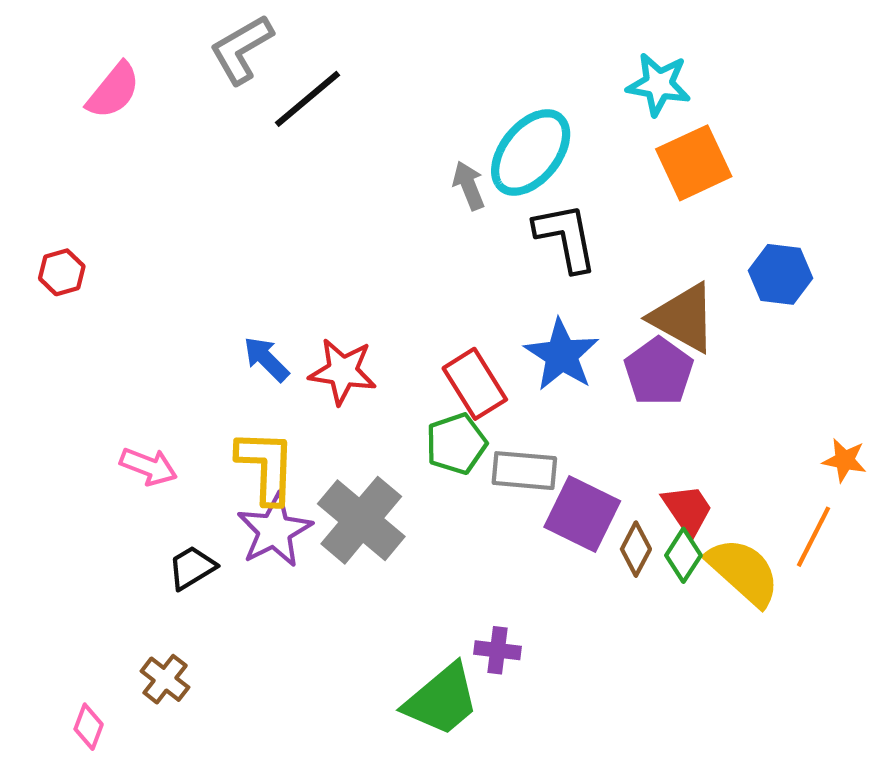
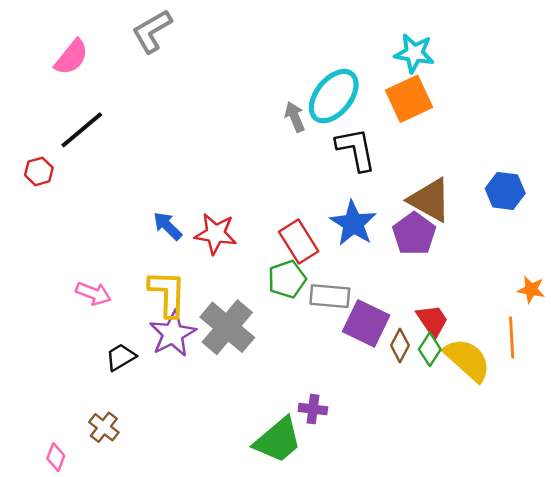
black line: (308, 99) -> (82, 130), moved
orange square: (694, 163) -> (409, 99), moved
blue hexagon: (781, 274) -> (505, 191), moved
orange line: (814, 537) -> (512, 338), turned -30

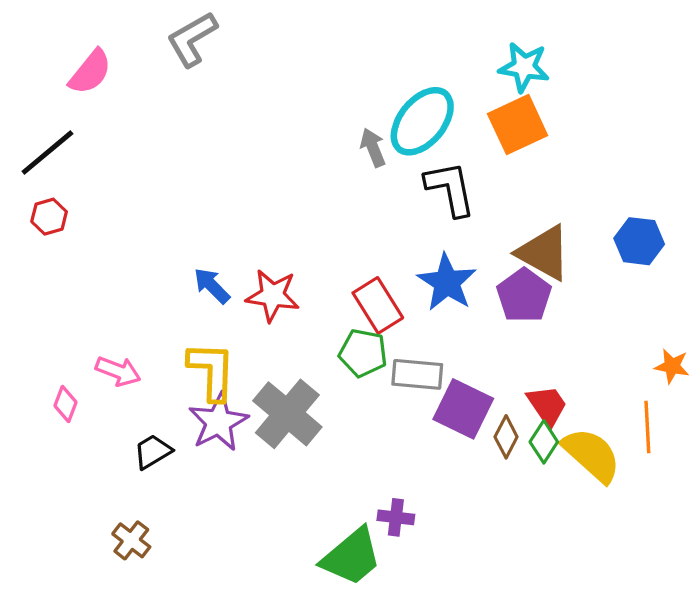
black line: (82, 130) -> (47, 152), moved
green pentagon: (287, 279) -> (363, 353), turned 30
pink diamond: (56, 457) -> (66, 404), moved

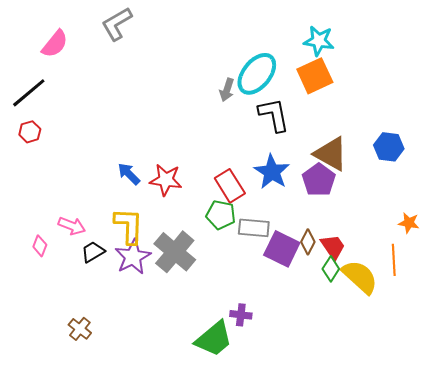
gray arrow: (373, 148) -> (227, 90), turned -140
brown diamond: (506, 437) -> (308, 242), moved
black trapezoid: (153, 452) -> (93, 252), moved

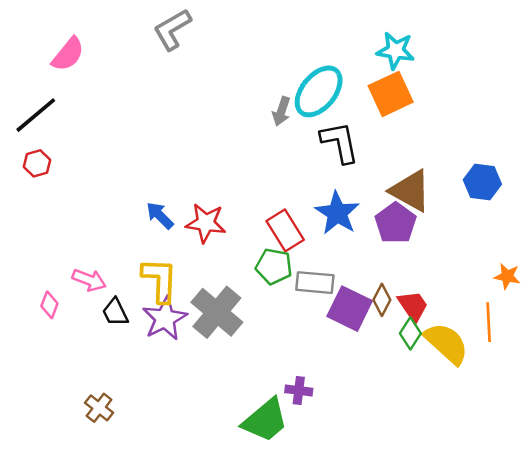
gray L-shape: (117, 24) -> (172, 29), moved
black trapezoid: (93, 252) -> (115, 312), turned -85

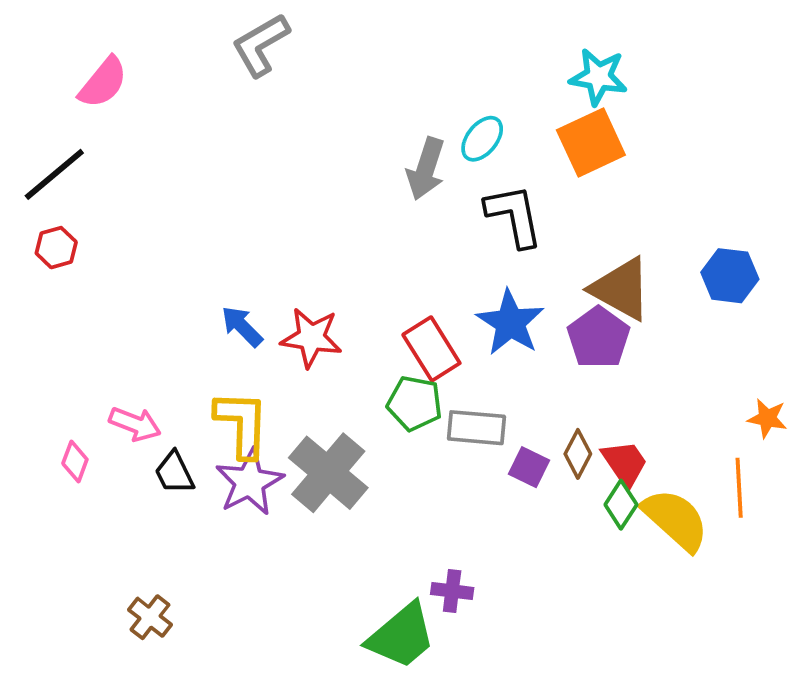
cyan ellipse: (319, 91) -> (482, 139), size x0.6
gray arrow: (281, 111) -> (426, 169), size x1.4
purple square: (350, 309) -> (529, 467), size x0.6

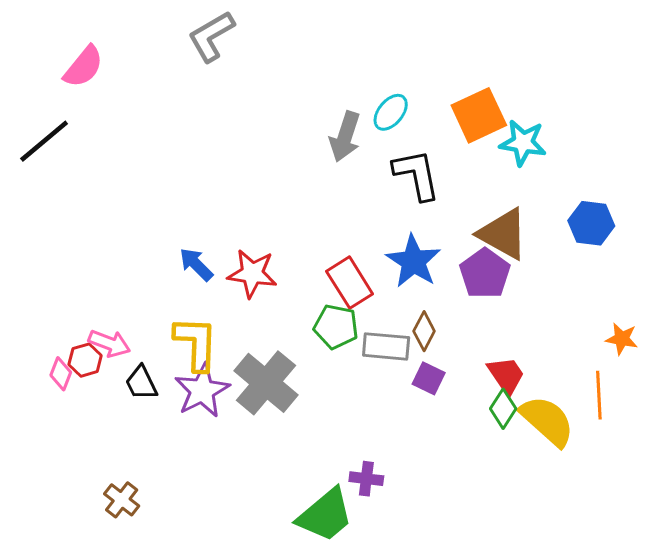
cyan star: (598, 77) -> (523, 143), moved
red hexagon: (56, 248) -> (85, 360), moved
brown diamond: (578, 454) -> (424, 331), moved

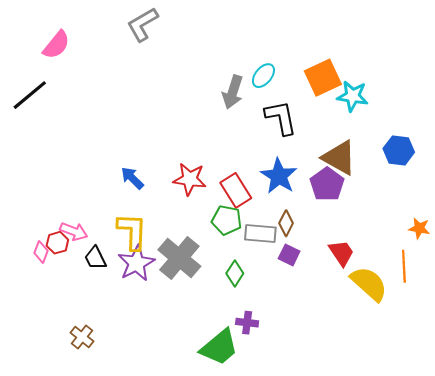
red star: (252, 273) -> (190, 179), moved
green diamond: (503, 409) -> (235, 273), moved

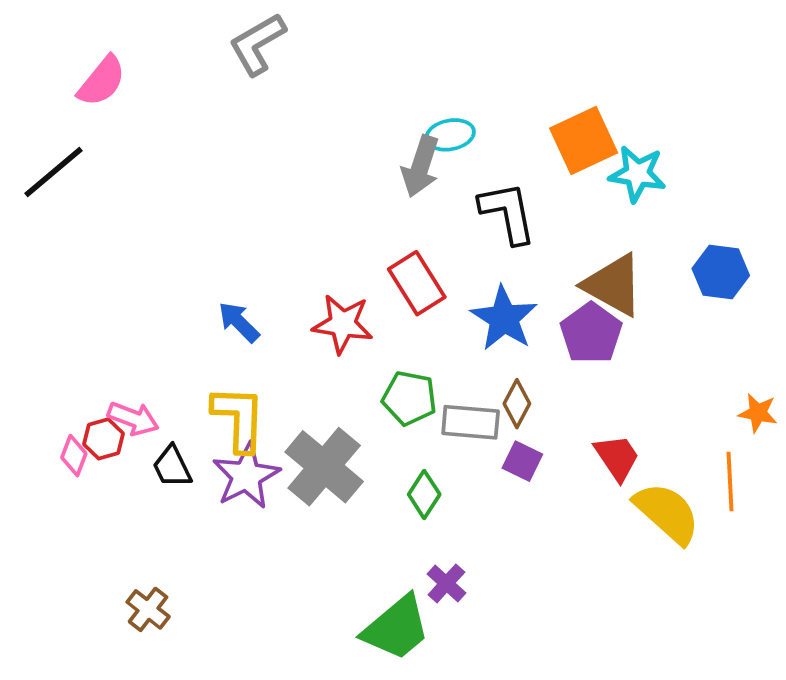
cyan ellipse: (263, 76) -> (450, 135), moved, turned 40
red rectangle: (236, 190) -> (417, 283), moved
purple cross: (247, 323) -> (446, 583), turned 35

